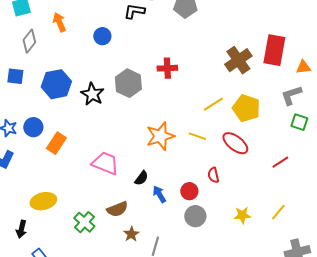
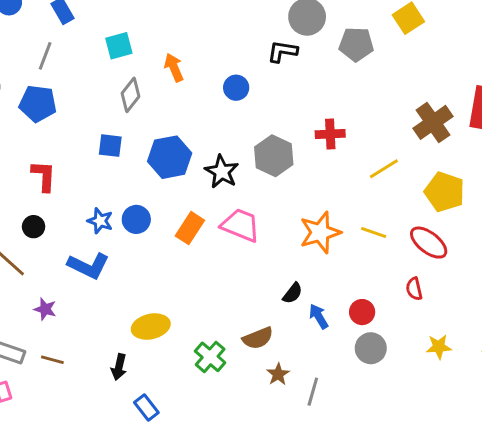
yellow line: (213, 104) -> (384, 169), moved
orange rectangle: (56, 143) -> (190, 228), moved
pink trapezoid: (105, 163) -> (240, 225), moved
red semicircle: (213, 175) -> (414, 289), moved

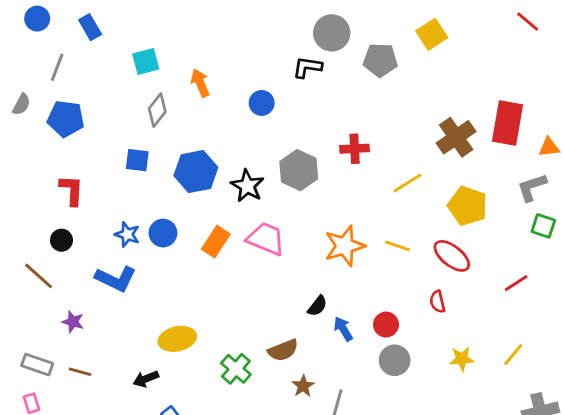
gray line: (45, 56) -> (57, 67), moved
black arrow: (119, 367) -> (146, 379), turned 55

